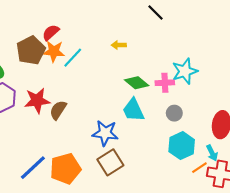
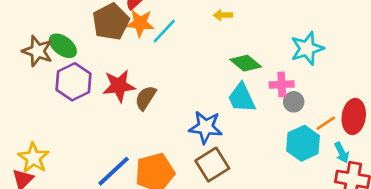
pink cross: (165, 83) -> (282, 84), moved
orange line: (199, 168) -> (326, 123), moved

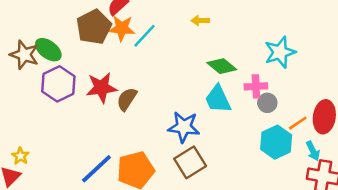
yellow star: (33, 158) -> (20, 156), size x0.6

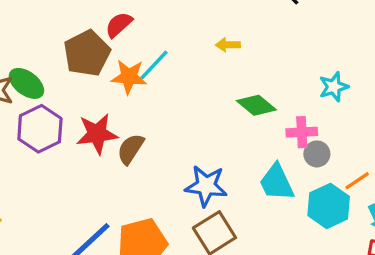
orange star: (122, 28) -> (129, 77), moved
cyan star: (280, 52) -> (334, 87), size x0.7
cyan trapezoid: (218, 99) -> (277, 182), moved

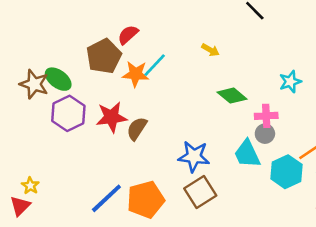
yellow arrow: (228, 45) -> (210, 50), turned -150
gray circle: (317, 154) -> (265, 134), moved

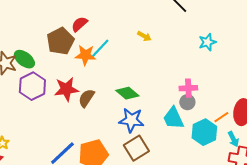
cyan star: (290, 82) -> (207, 42), moved
green diamond: (232, 96) -> (127, 93), moved

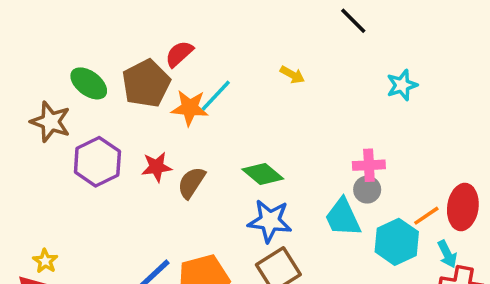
green ellipse: (24, 59) -> (89, 83), moved
red star: (66, 89) -> (157, 167), size x0.7

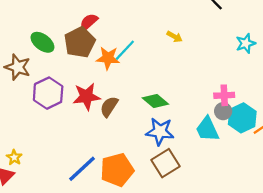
red semicircle: (179, 54) -> (89, 22), moved
red star: (157, 167) -> (86, 96), size x1.4
cyan hexagon: (397, 242) -> (242, 118), moved

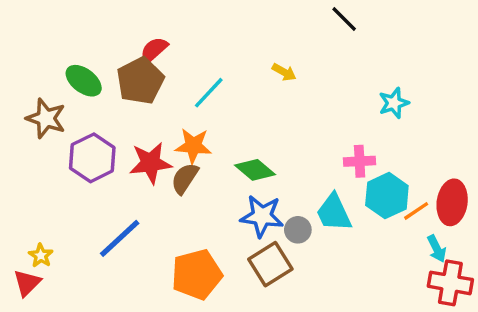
cyan star: (246, 43) -> (394, 103), moved
orange star: (108, 58) -> (193, 146), moved
gray circle: (223, 111) -> (298, 230), moved
blue line: (82, 169) -> (120, 238), moved

